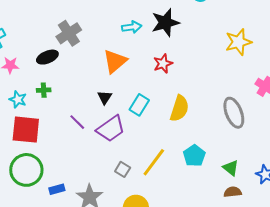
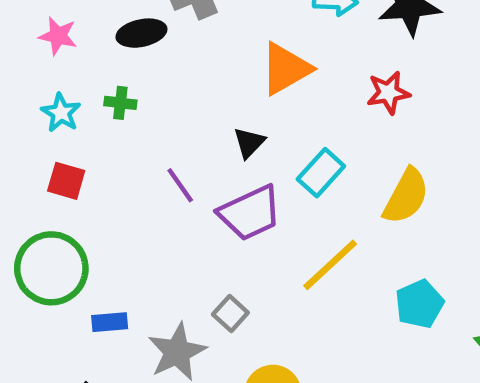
red square: (26, 130) -> (66, 181), size x0.6
yellow line: (154, 162) -> (330, 265), moved
gray square: (123, 169) -> (230, 313), moved

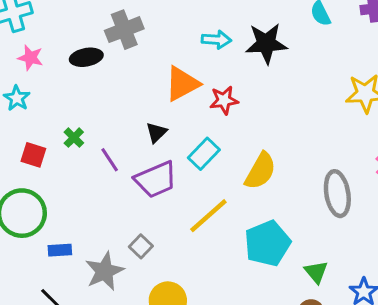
red star: (388, 93) -> (224, 100), moved
green cross: (120, 103) -> (74, 138), moved, turned 36
cyan star: (61, 113) -> (17, 98), moved
cyan pentagon: (419, 304) -> (267, 243), size x1.4

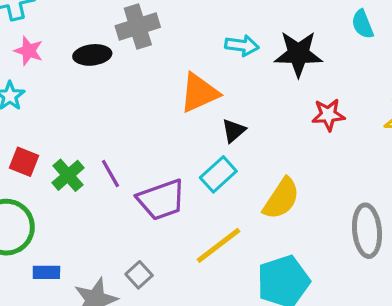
red star: (224, 100) -> (328, 115), moved
black triangle: (156, 132) -> (234, 131), moved
green cross: (74, 138) -> (68, 175), moved, size x1.4

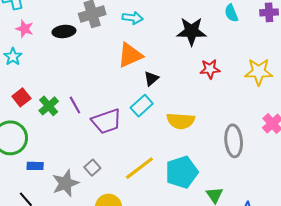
cyan arrow: (242, 45) -> (132, 18), moved
red square: (24, 162) -> (21, 97), turned 30
yellow semicircle: (281, 199) -> (181, 121), turned 60
yellow line: (218, 245) -> (139, 168), moved

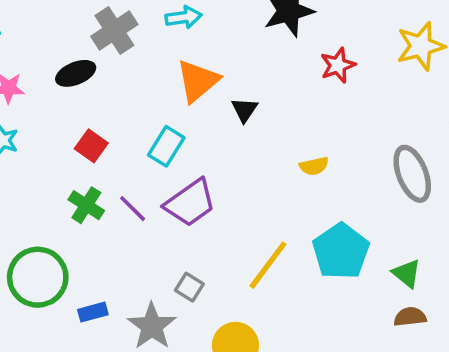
red square: (21, 97) -> (91, 146), moved
purple line: (75, 105) -> (133, 209), moved
cyan rectangle: (142, 106) -> (166, 146), moved
yellow semicircle: (181, 121) -> (314, 166), size x0.6

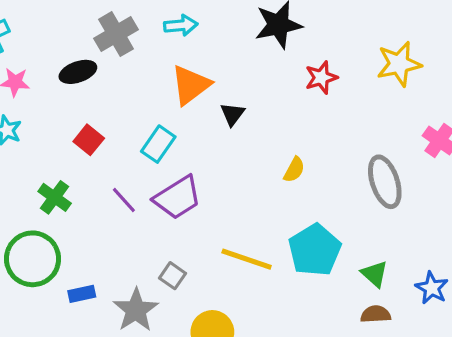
yellow semicircle: (314, 166) -> (294, 170), turned -52
green cross: (86, 205) -> (55, 197), moved
yellow line: (268, 265) -> (247, 259), turned 69

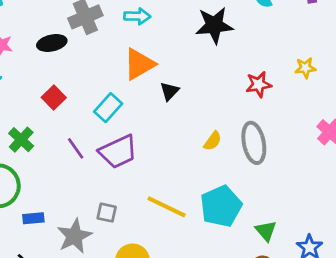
yellow star: (399, 64) -> (305, 68), size x0.6
red star: (321, 77) -> (259, 84), moved
gray ellipse: (385, 182) -> (254, 143), moved
gray square: (173, 276) -> (107, 213), turned -30

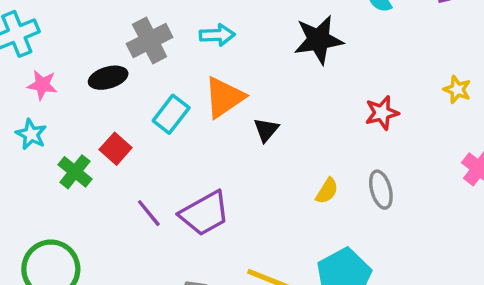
yellow star: (305, 68) -> (457, 90), moved, turned 30
cyan rectangle: (108, 108) -> (171, 114), moved
green cross: (21, 140) -> (75, 172), moved
gray ellipse: (254, 143) -> (381, 190), size x0.7

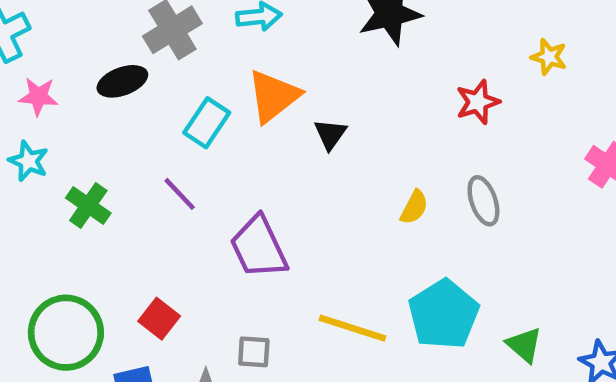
yellow star: (457, 90) -> (549, 57), moved
red square: (116, 149) -> (159, 319), moved
purple line: (149, 213) -> (180, 194), moved
purple trapezoid: (205, 213) -> (259, 247), turned 98

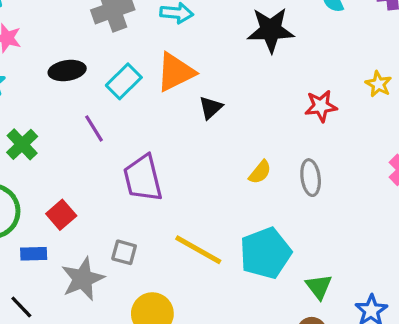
black ellipse: (122, 81) -> (67, 71), moved
green cross: (88, 205) -> (22, 144), moved

